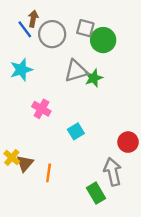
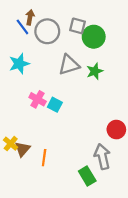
green star: (94, 78) -> (95, 71), moved
cyan square: (76, 131) -> (55, 105), moved, turned -32

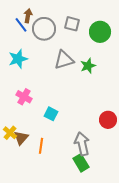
green circle: (94, 37) -> (100, 32), moved
pink cross: (38, 99) -> (24, 97), moved
cyan square: (55, 105) -> (51, 114), moved
gray arrow: (102, 157) -> (82, 144), moved

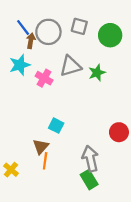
brown arrow: (28, 16) -> (31, 41), moved
pink cross: (24, 97) -> (44, 78), moved
yellow cross: (10, 133) -> (11, 170), moved
brown triangle: (21, 138) -> (41, 147), moved

